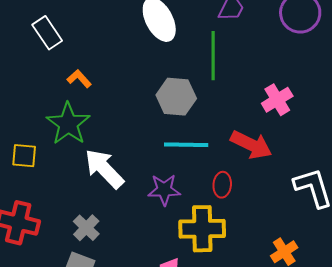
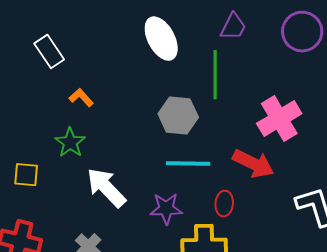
pink cross: (277, 100) -> (279, 119), size x1.4
green star: (68, 124) -> (70, 143), size x0.7

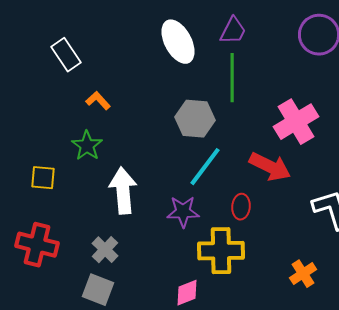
purple trapezoid: (233, 27) -> (233, 31), moved
cyan line: (188, 164) -> (205, 167), turned -54
white arrow: (106, 188) -> (123, 191), turned 39

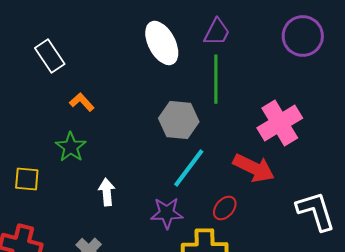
white arrow: (123, 191) -> (107, 192), size x0.6
red ellipse: (241, 207) -> (225, 208), turned 35

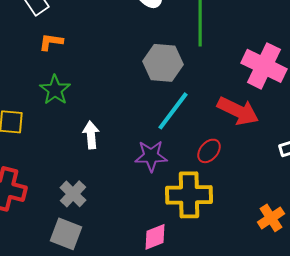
orange L-shape: (82, 102) -> (51, 42), moved, turned -40
pink cross: (280, 123) -> (264, 66), turned -33

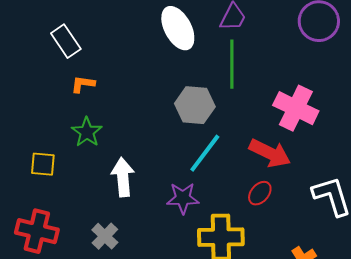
white arrow: (91, 135) -> (123, 177), size x1.4
red ellipse: (209, 151) -> (260, 193), moved

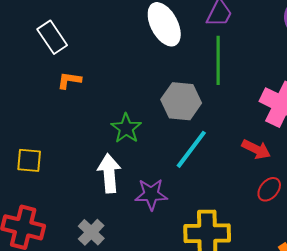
green star: (87, 132) -> (126, 128), moved
red arrow: (270, 153) -> (256, 149), size x0.7
red ellipse: (260, 193) -> (269, 189), moved
purple star: (183, 198) -> (151, 194), moved

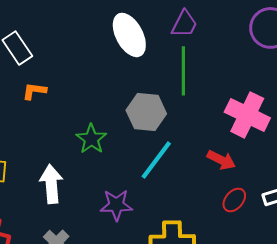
white arrow: (109, 173) -> (51, 184), moved

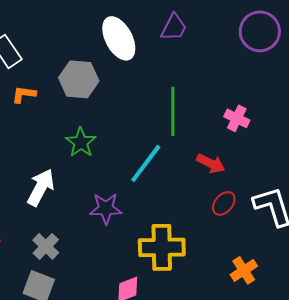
green line: (183, 71) -> (173, 111), moved
gray hexagon: (146, 112) -> (79, 79), moved
pink cross: (247, 115) -> (237, 118), size x0.6
white arrow: (51, 184) -> (41, 187), turned 33

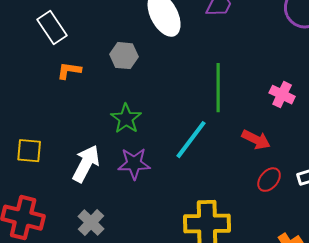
gray hexagon: (79, 79) -> (124, 56), size x0.7
purple star: (106, 208) -> (134, 164), moved

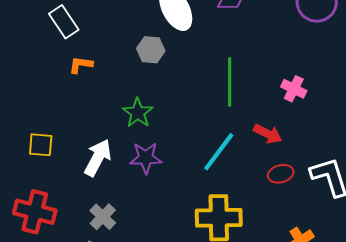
gray hexagon: (124, 56) -> (151, 50), moved
cyan line: (191, 140) -> (219, 152), moved
red ellipse: (269, 180) -> (281, 174), turned 35

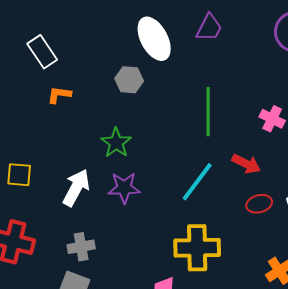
gray cross: (103, 217) -> (81, 247), turned 36

